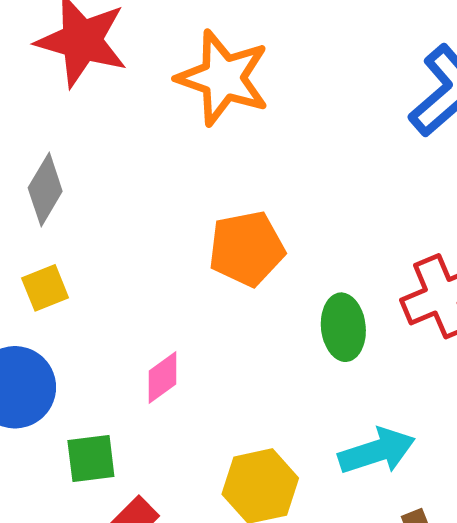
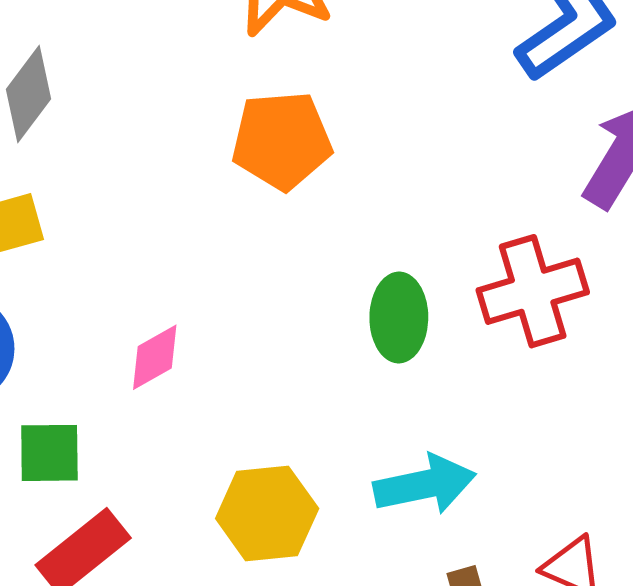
orange pentagon: (247, 249) -> (282, 141), moved

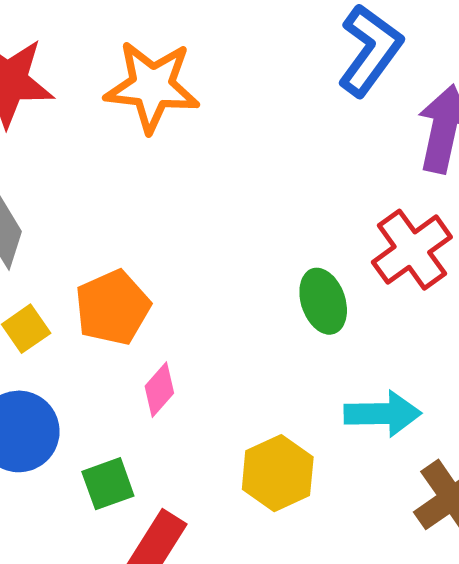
orange pentagon: (282, 141) -> (113, 308), moved
cyan arrow: (425, 485) -> (383, 414), turned 30

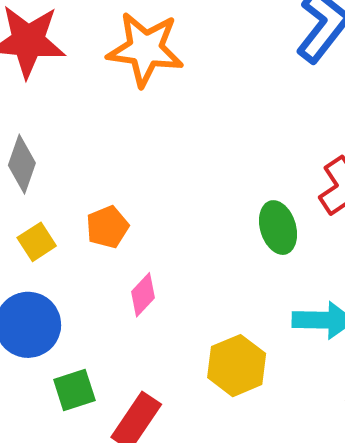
orange pentagon: (113, 308) -> (107, 227), size x0.7
green square: (108, 484) -> (74, 390), moved

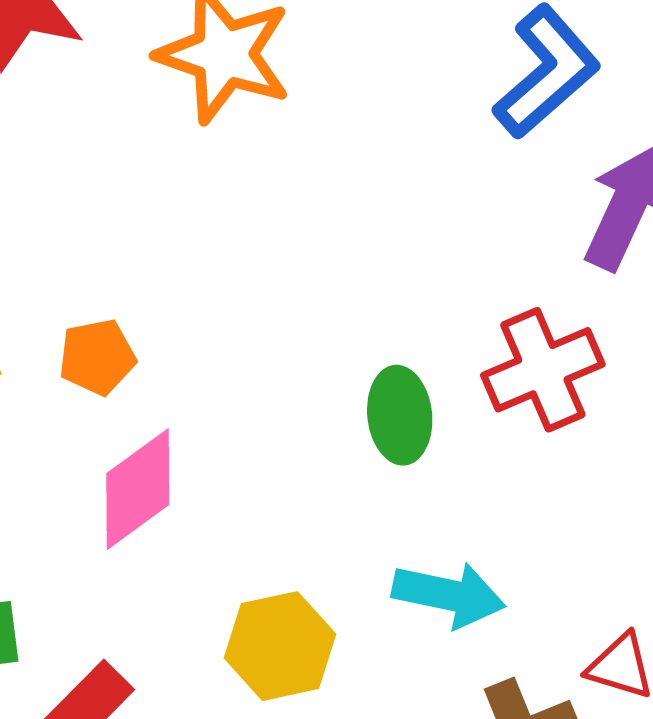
pink diamond: (143, 295) -> (138, 489), size x1.6

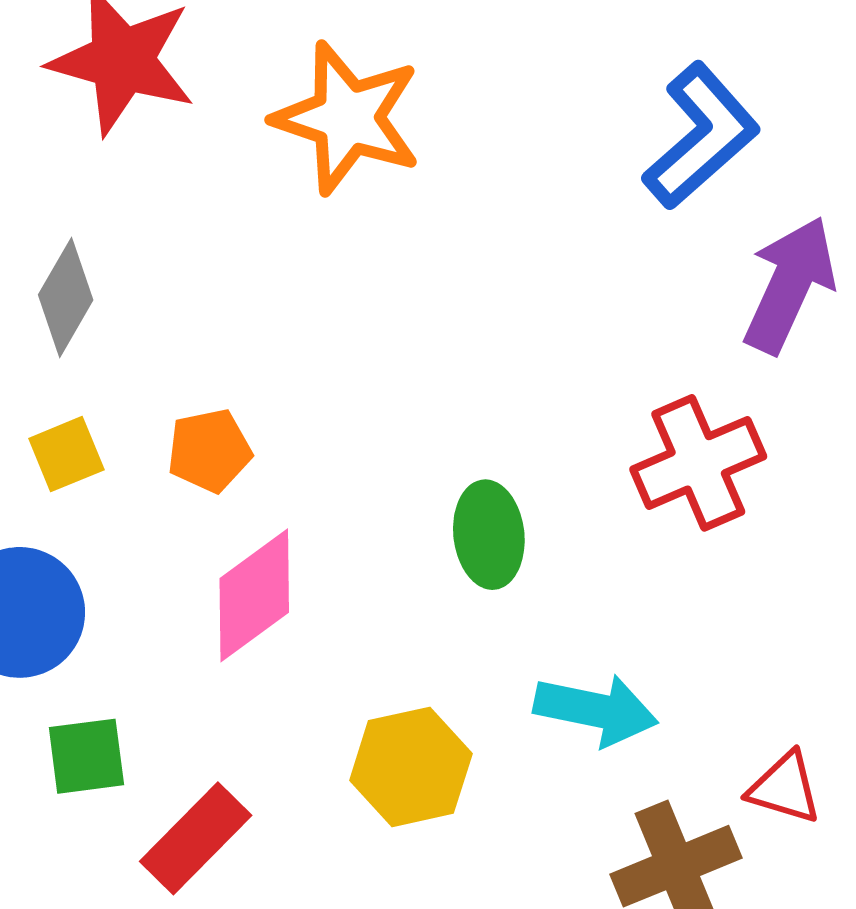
green ellipse: (400, 415) -> (489, 535), moved

